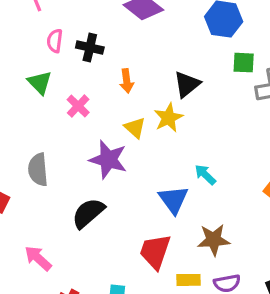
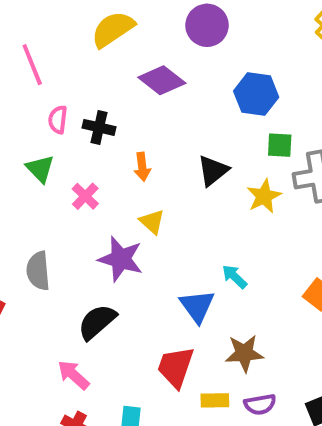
yellow star: (168, 118) -> (264, 196), moved
pink arrow: (38, 258) -> (73, 375), moved

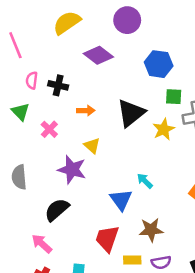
orange arrow: (142, 167) -> (86, 111), turned -84
black triangle: (213, 171) -> (131, 113), size x1.4

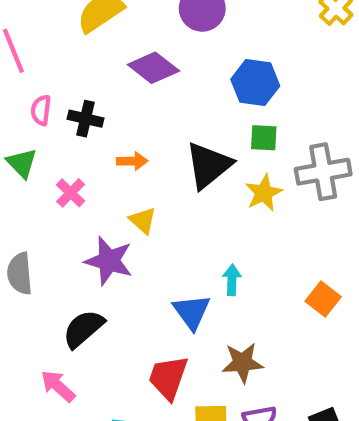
green square: (174, 97) -> (264, 138), moved
cyan arrow: (145, 181) -> (232, 280), turned 48

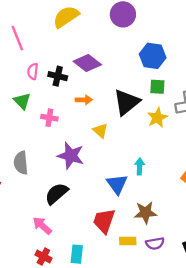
purple diamond: (153, 68) -> (87, 63), moved
pink cross: (71, 193) -> (49, 118), turned -35
yellow triangle: (143, 220) -> (100, 131), moved

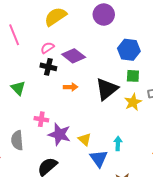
pink semicircle: (33, 71) -> (47, 48), moved, turned 48
pink cross: (49, 118) -> (41, 119), moved
yellow triangle: (100, 131) -> (85, 139), moved

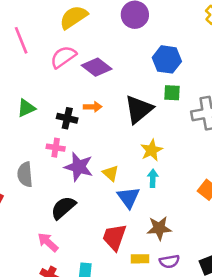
pink semicircle: (47, 48) -> (63, 57), size x1.5
black cross: (48, 67) -> (67, 118), moved
green triangle: (18, 88) -> (26, 108), turned 49
yellow star: (133, 102) -> (152, 150), moved

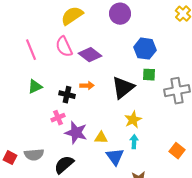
pink line: (21, 40) -> (31, 50), moved
pink semicircle: (63, 57) -> (64, 47), turned -80
pink cross: (56, 148) -> (58, 118), turned -32
yellow triangle: (111, 173) -> (101, 138), turned -40
gray semicircle: (25, 174) -> (34, 155), moved, turned -90

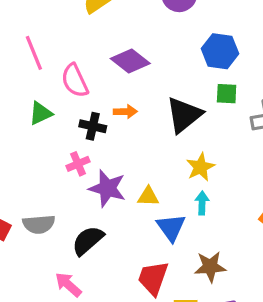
pink semicircle: (64, 47) -> (75, 81), moved

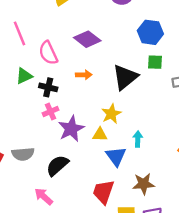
black cross: (93, 126) -> (48, 87), moved
yellow star: (200, 167) -> (111, 114), moved
purple star: (107, 188) -> (71, 129), turned 30

